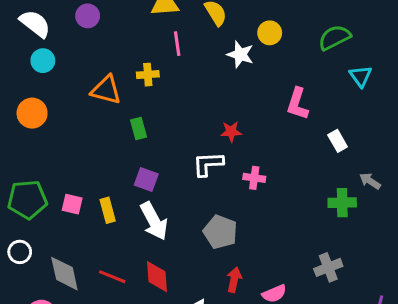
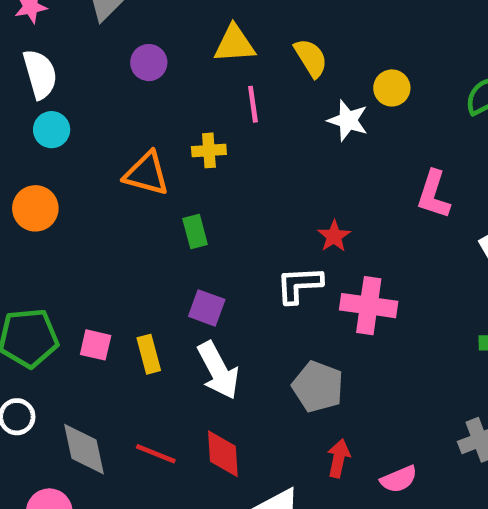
purple circle: (88, 16) -> (149, 63), moved
white semicircle: (35, 24) -> (40, 74), turned 36
red star: (231, 132) -> (334, 236), turned -30
pink cross: (254, 178) -> (369, 306), size x1.6

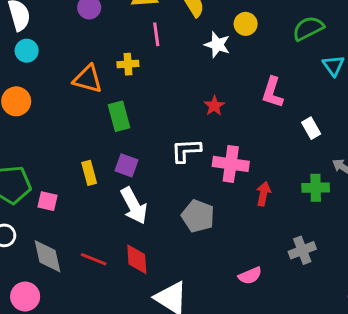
green rectangle: (195, 232) -> (119, 116), size x1.4
red star: (334, 236) -> (214, 106), moved
pink square: (96, 345) -> (47, 201), moved
yellow rectangle: (149, 354) -> (89, 173), moved
red arrow: (339, 458) -> (263, 194), moved

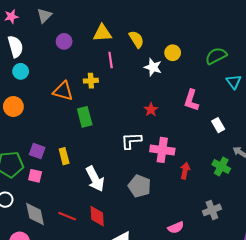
purple square: (126, 165) -> (37, 151), moved
green cross: (316, 188) -> (221, 167), turned 30

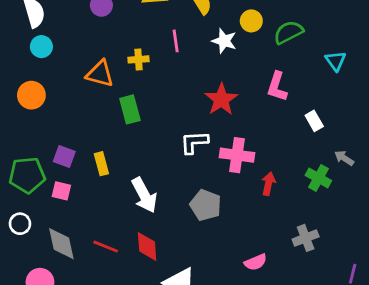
green semicircle: (216, 56) -> (288, 32), moved
pink line: (111, 60) -> (176, 41), moved
red star: (151, 110) -> (221, 99), size x1.6

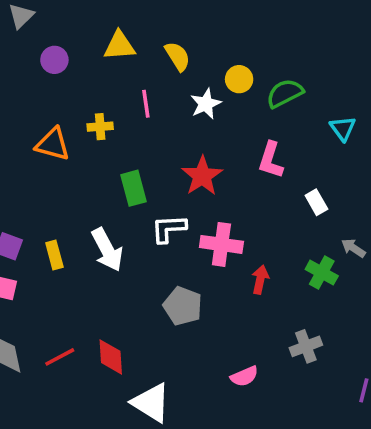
white star: (224, 41) -> (206, 104), turned 30
green rectangle: (130, 109) -> (134, 188), moved
white arrow: (144, 195) -> (107, 250), moved
red line: (106, 247) -> (60, 357), turned -50

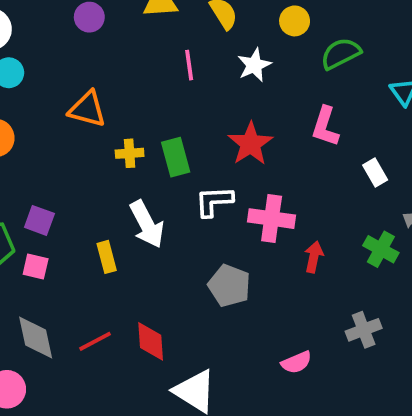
yellow circle: (239, 79) -> (295, 21), moved
yellow cross: (100, 127) -> (130, 153), moved
yellow rectangle: (54, 255) -> (107, 257), moved

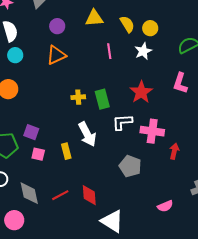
yellow circle: (295, 21) -> (150, 28), moved
orange triangle: (87, 109) -> (56, 55), moved, turned -40
pink square: (36, 266) -> (38, 154), moved

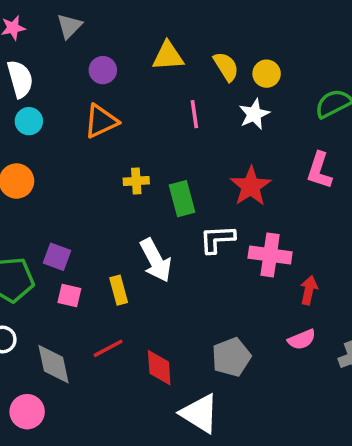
yellow cross: (78, 97) -> (136, 181), moved
gray pentagon: (130, 166) -> (231, 357), moved, turned 30
red line: (60, 195) -> (108, 348), moved
pink semicircle: (165, 206) -> (302, 339), moved

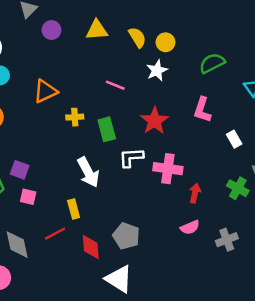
purple circle: (103, 70) -> (51, 30), moved
pink line: (194, 114) -> (115, 85), moved, turned -60
orange triangle: (101, 121) -> (45, 91), moved
yellow rectangle: (119, 290) -> (74, 209), moved
gray pentagon: (231, 357) -> (126, 236), moved, turned -30

